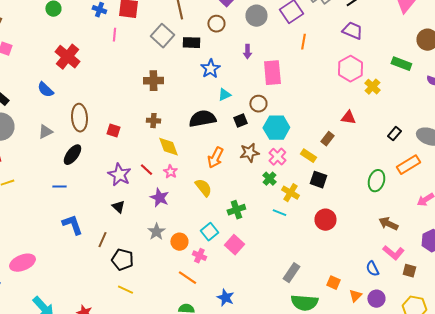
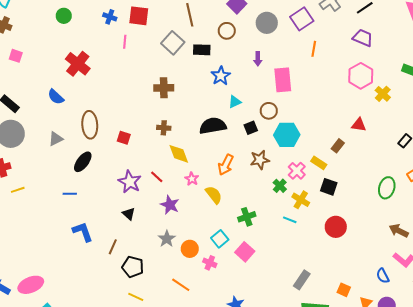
pink cross: (277, 157) -> (297, 171), moved
pink star: (170, 172) -> (192, 179), moved
pink ellipse: (22, 263) -> (31, 285), moved
orange line: (187, 278) -> (181, 285), moved

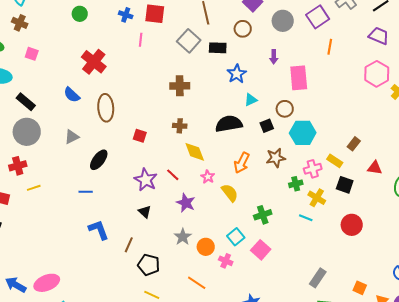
brown ellipse: (90, 125) -> (106, 108), moved
red triangle: (359, 125) -> (375, 168), moved
pink cross: (297, 171) -> (313, 169), turned 30
green cross: (280, 186) -> (296, 184), turned 32

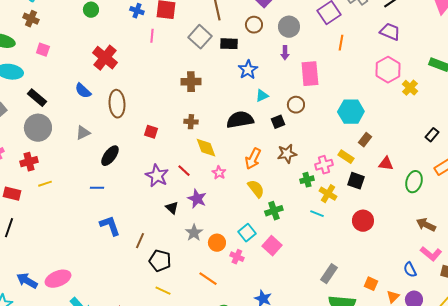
gray circle: (283, 21) -> (289, 27), moved
cyan hexagon: (303, 133) -> (351, 112), moved
yellow semicircle: (230, 193) -> (256, 189), moved
black triangle: (145, 212) -> (172, 208), moved

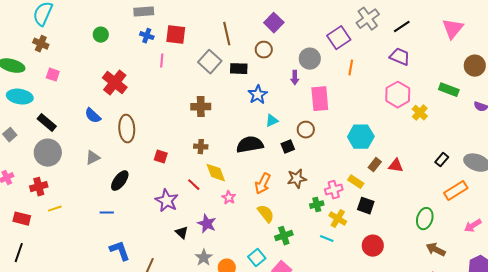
gray circle: (289, 27) -> (310, 59), moved
red triangle: (386, 164) -> (396, 166), moved
red line: (184, 171) -> (194, 185), moved
green ellipse: (414, 182) -> (425, 219), moved

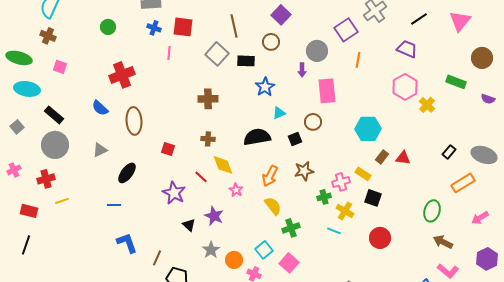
black line: (402, 27) -> (419, 19), moved
red cross: (115, 83) -> (122, 75), turned 30

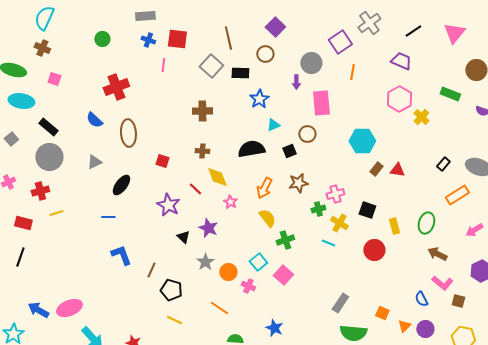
yellow rectangle: (363, 174) -> (394, 226), moved, turned 42

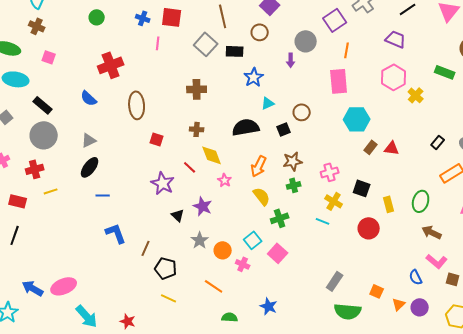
pink rectangle: (321, 103) -> (339, 81), moved
brown ellipse: (128, 133) -> (137, 105), moved
black ellipse: (121, 185) -> (90, 167), moved
green cross: (318, 209) -> (294, 185), moved

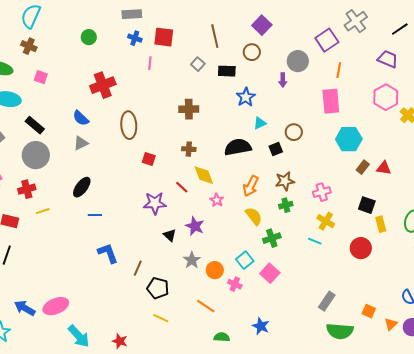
gray square: (206, 44) -> (198, 64), size x0.6
gray triangle: (89, 140) -> (81, 143), moved
purple star: (163, 183) -> (155, 203), turned -30
black square: (362, 188) -> (367, 205), moved

